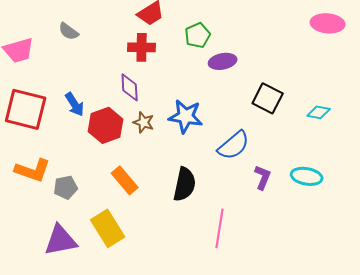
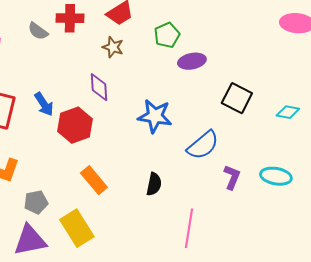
red cross: (142, 47) -> (70, 18), moved
brown star: (144, 122) -> (113, 47), moved
black semicircle: (185, 184) -> (154, 184), size x0.7
gray pentagon: (66, 187) -> (36, 202), moved

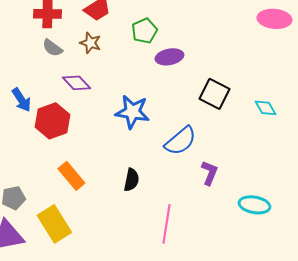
gray semicircle: (38, 31) -> (52, 48), moved
purple diamond: (99, 87) -> (76, 83), turned -40
cyan diamond: (288, 112) -> (265, 108), turned 50
cyan ellipse: (276, 176) -> (254, 205), moved

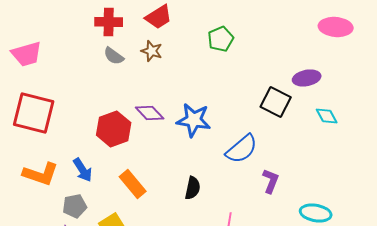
green pentagon: (144, 31) -> (221, 39), moved
purple ellipse: (169, 57) -> (307, 78), moved
purple diamond: (76, 83) -> (150, 113), moved
blue arrow: (21, 100) -> (83, 170), moved

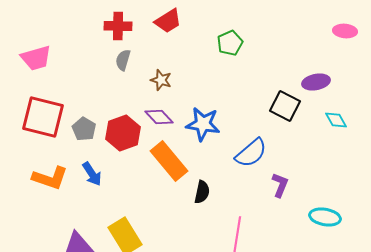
pink ellipse: (336, 27) -> (345, 31), size x0.7
brown star: (152, 51) -> (161, 80), moved
gray semicircle: (114, 56) -> (123, 60), turned 70
orange rectangle: (133, 184) -> (169, 161), moved, size x1.4
gray pentagon: (75, 206) -> (84, 129), moved, turned -30

